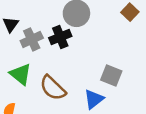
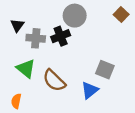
gray cross: (32, 39) -> (36, 38), turned 30

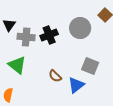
gray circle: (75, 16) -> (80, 28), moved
brown semicircle: (54, 80) -> (55, 76), moved, size x0.6

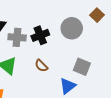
brown semicircle: (55, 76) -> (41, 66), moved

